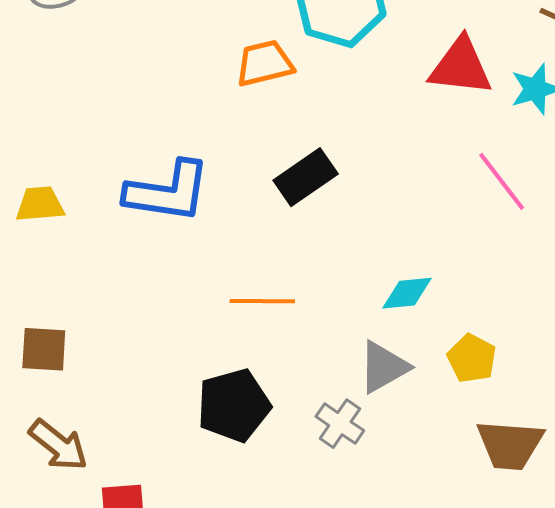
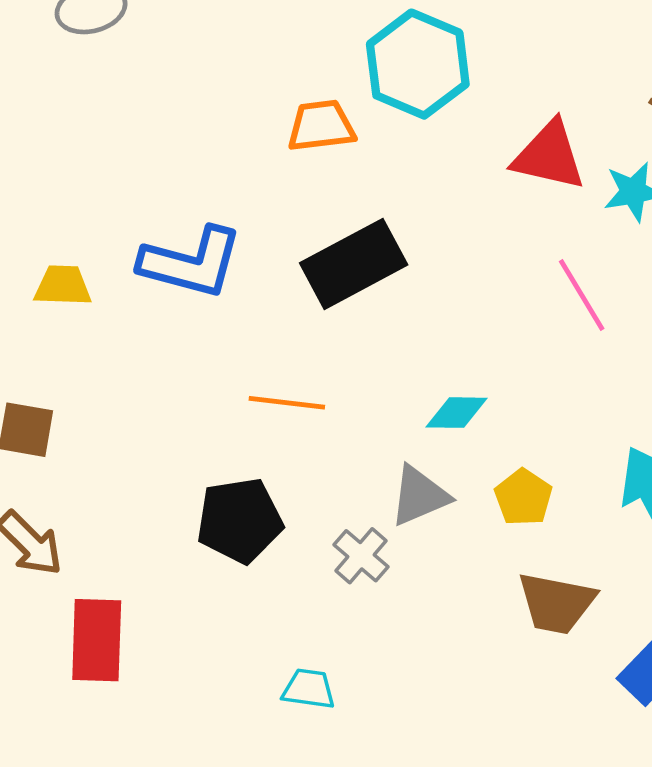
black rectangle: (306, 177) -> (354, 264), size x1.4
yellow trapezoid: (40, 204) -> (63, 286), moved

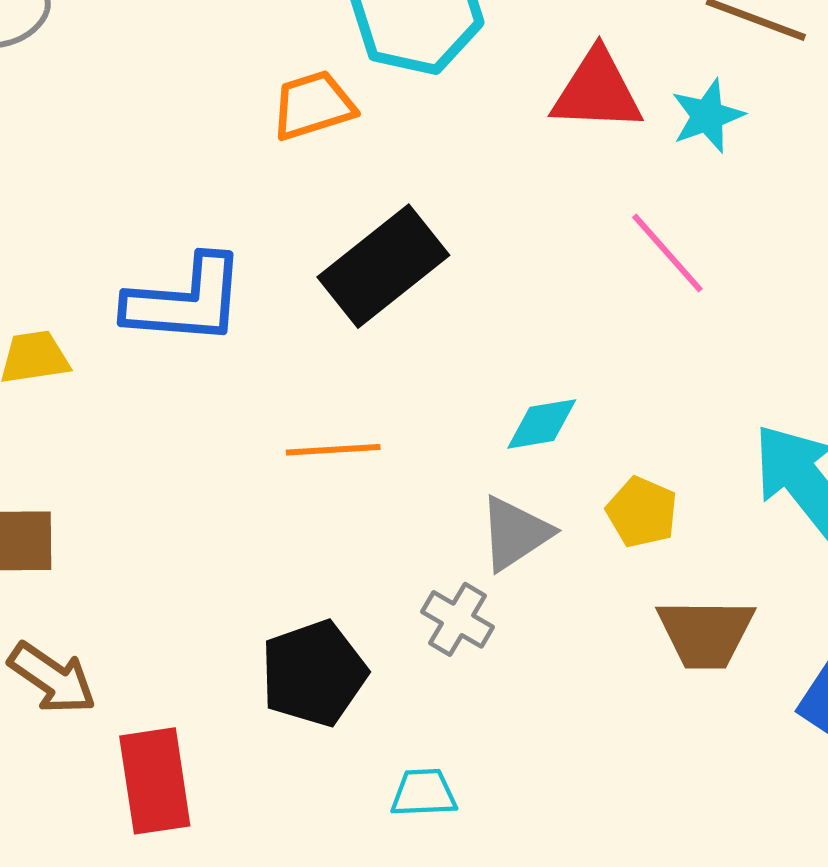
black pentagon: (240, 520) -> (314, 673), moved

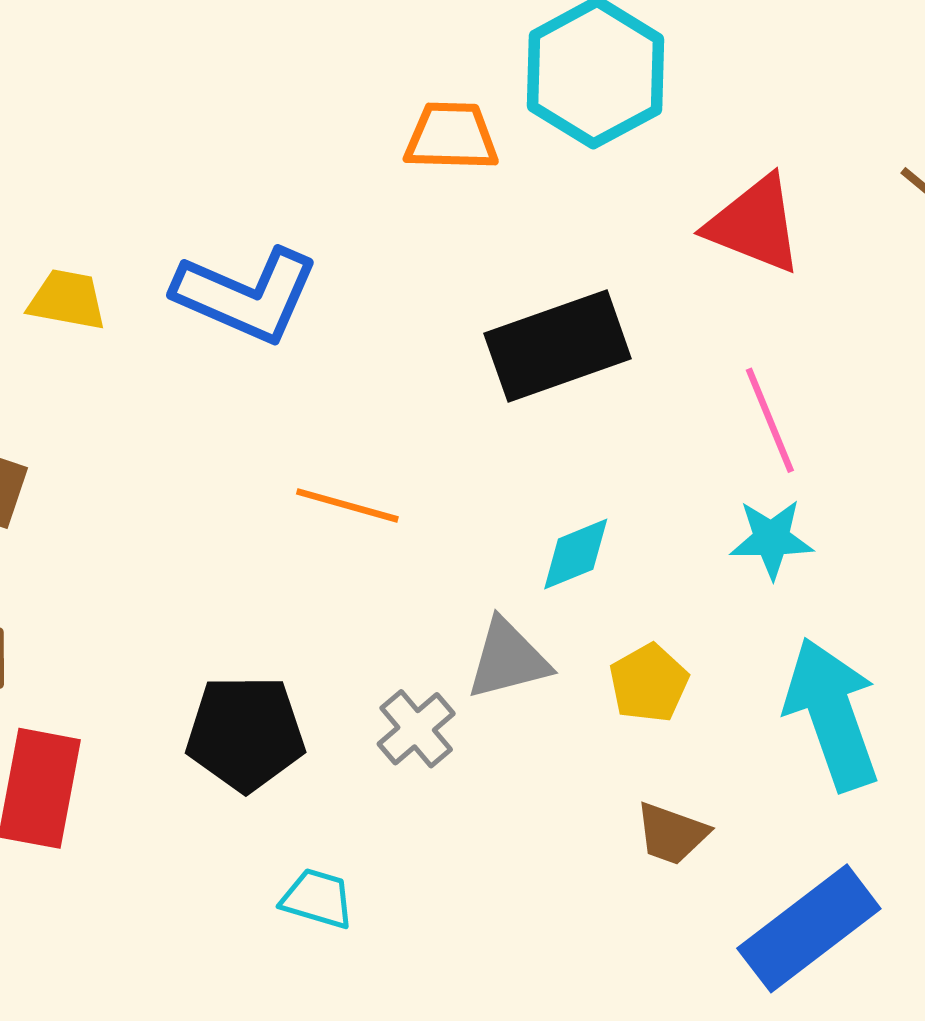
cyan star: (707, 116) -> (772, 539), moved
black rectangle: (383, 266) -> (558, 346), moved
cyan diamond: (542, 424) -> (576, 554), turned -32
brown trapezoid: (706, 633) -> (672, 834), size x0.7

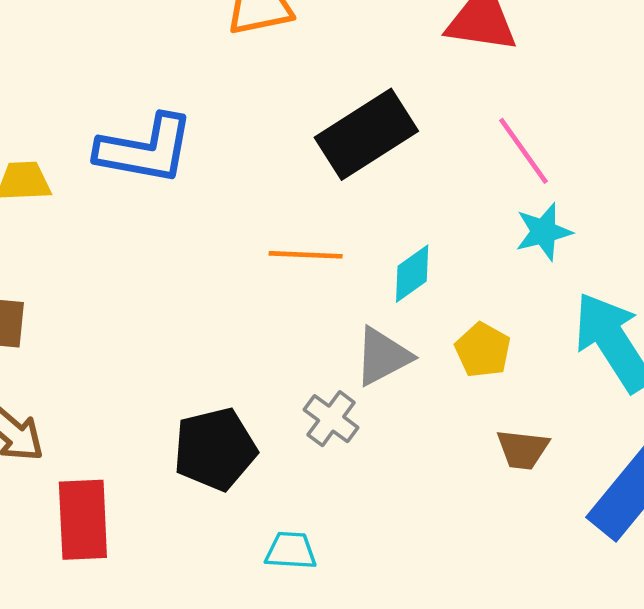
orange line: (347, 505) -> (306, 255), moved

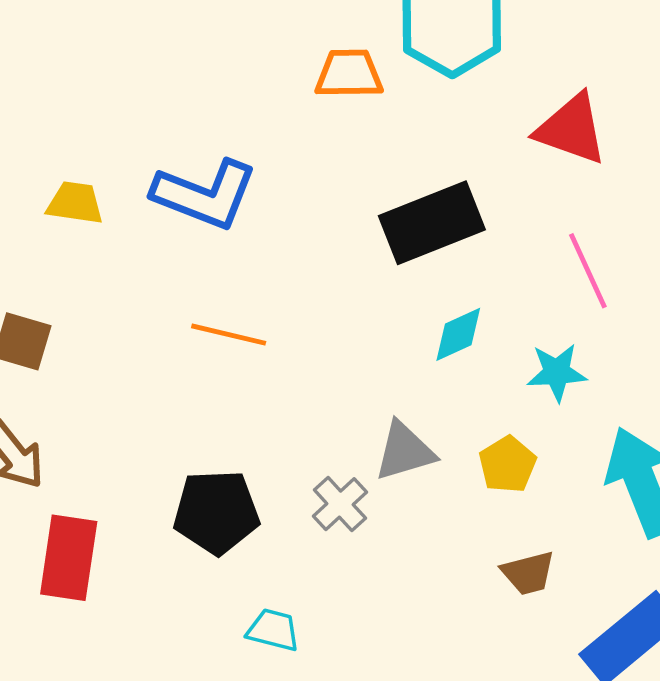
cyan star: (544, 232) -> (557, 372), moved
orange line: (306, 255) -> (229, 335), moved
cyan diamond: (412, 274) -> (458, 334), moved
brown trapezoid: (523, 449) -> (528, 573), turned -32

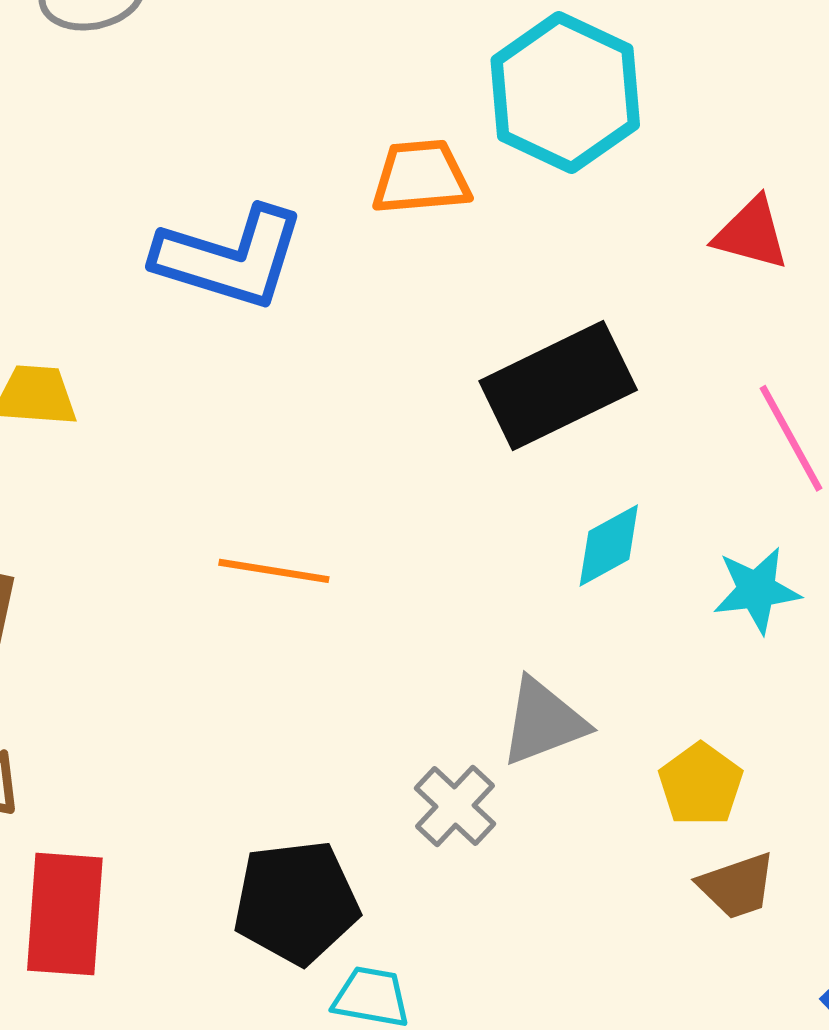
red triangle: (571, 129) -> (751, 234), size x0.7
blue L-shape: (205, 194) -> (230, 258), moved
yellow pentagon: (507, 465) -> (701, 784), moved
black pentagon: (216, 512) -> (296, 902), moved

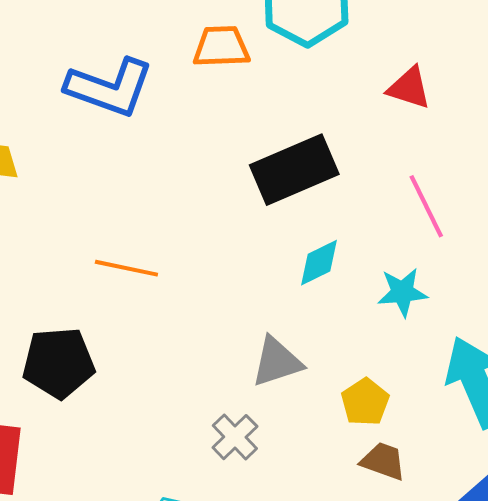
gray cross: (455, 806) -> (235, 437), moved
brown trapezoid: (737, 886) -> (383, 461), turned -144
black pentagon: (296, 902) -> (59, 363), moved

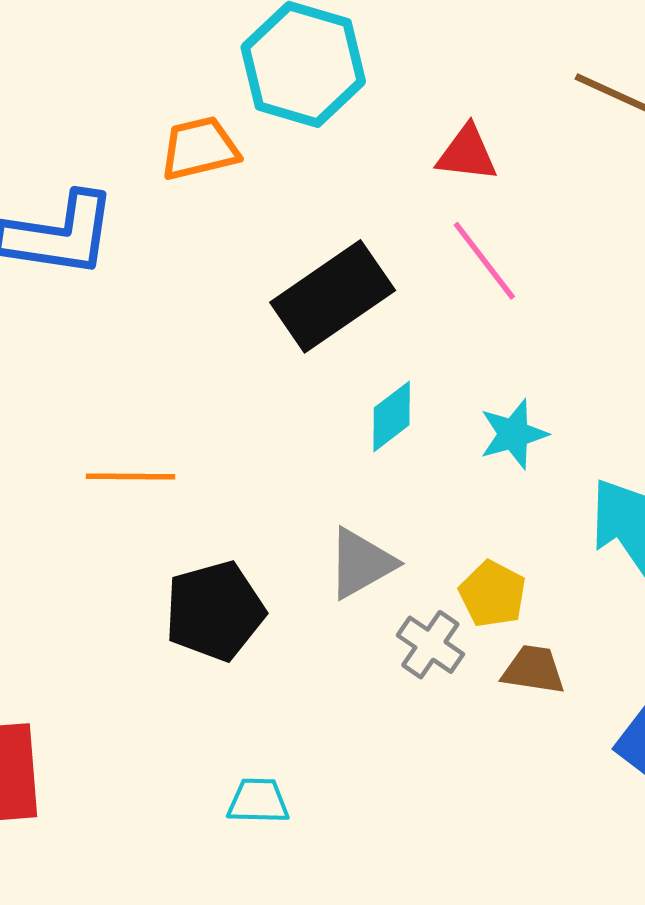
pink line: (426, 206) -> (484, 261), moved
black pentagon: (59, 363) -> (215, 611), moved
gray cross: (235, 437) -> (430, 645), moved

